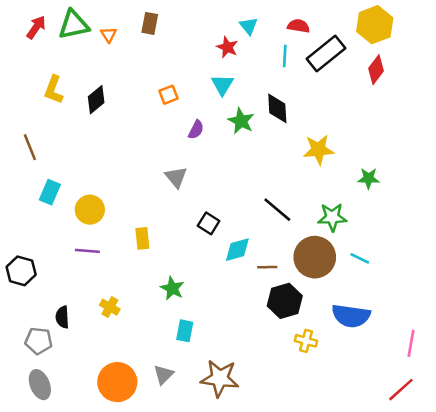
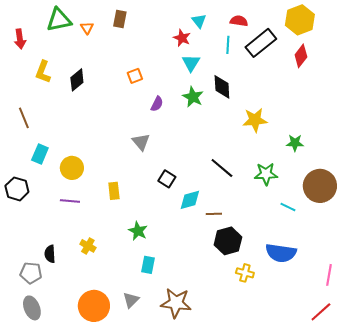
red arrow: (36, 27) -> (20, 39), moved, turned 138
cyan triangle: (222, 85) -> (191, 63), moved
brown circle: (315, 257) -> (320, 186), moved
black hexagon: (21, 271) -> (17, 189), moved

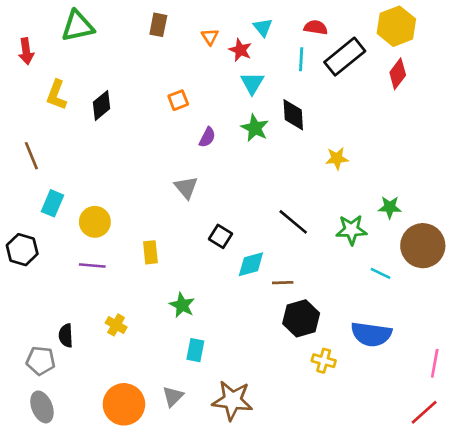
orange triangle: (87, 28) -> (210, 37), moved
yellow star: (255, 120) -> (337, 158), size x0.7
green star: (295, 143) -> (390, 207), moved

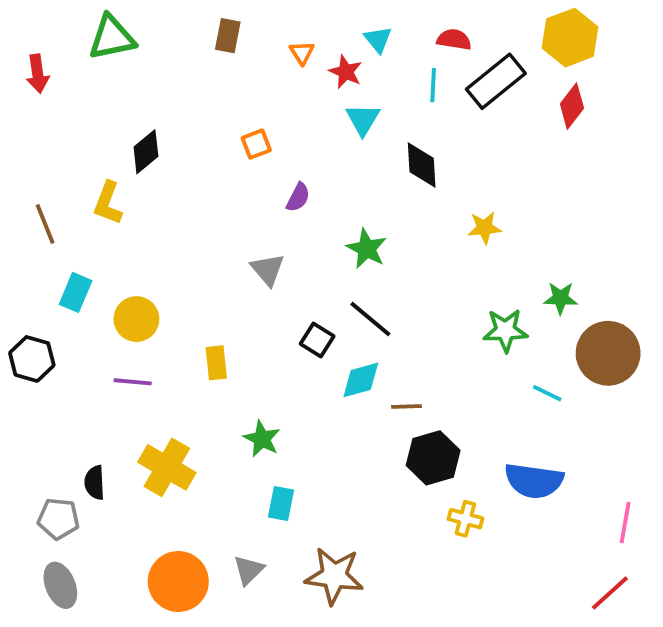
yellow L-shape: (57, 95) -> (108, 203), moved
green star: (255, 128) -> (367, 249), moved
black line: (293, 222) -> (370, 319), moved
yellow cross: (116, 325) -> (167, 467), size x1.8

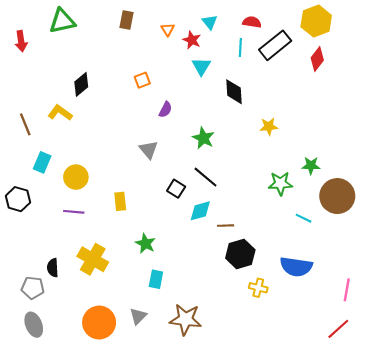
yellow L-shape: (108, 203) -> (60, 113), turned 105

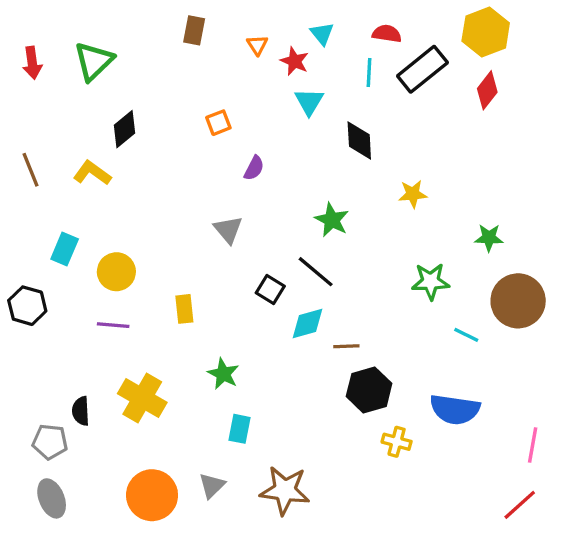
green triangle: (62, 21) -> (94, 61), moved, turned -32
brown line: (25, 124) -> (31, 170), moved
green star: (203, 138) -> (332, 220), moved
green star: (311, 165) -> (489, 238), moved

